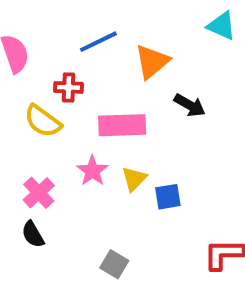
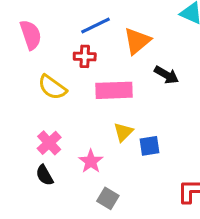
red cross: (69, 87) -> (85, 56), moved
pink star: (92, 171) -> (91, 161), moved

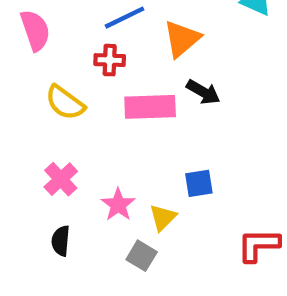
black arrow: (166, 75) -> (203, 92), moved
yellow triangle: (123, 132) -> (163, 217), moved
black semicircle: (45, 175) -> (61, 241), moved, turned 35

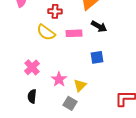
yellow semicircle: (65, 103) -> (46, 32), moved
pink rectangle: (150, 107) -> (74, 33), size x0.7
blue square: (199, 183) -> (97, 57), moved

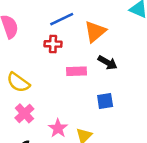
yellow semicircle: (46, 32) -> (18, 82), moved

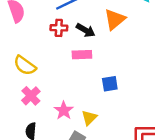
orange triangle: (95, 32) -> (115, 19), moved
black arrow: (108, 63) -> (86, 30), moved

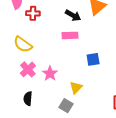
red cross: (59, 28) -> (33, 13), moved
pink star: (64, 110) -> (50, 73), moved

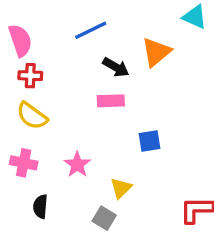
red cross: (33, 13) -> (30, 76), moved
pink cross: (28, 69) -> (24, 163), moved, turned -35

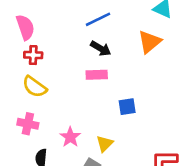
blue line: (91, 30) -> (98, 19), moved
orange triangle: (156, 52) -> (150, 42), moved
pink star: (77, 165) -> (70, 137), moved

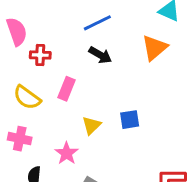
red cross: (33, 55) -> (40, 55), moved
pink rectangle: (97, 75) -> (67, 89), moved, turned -66
yellow triangle: (105, 144) -> (91, 125), moved

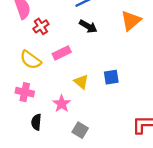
red cross: (40, 55) -> (41, 26), turned -35
pink rectangle: (67, 89) -> (62, 53), turned 42
yellow triangle: (91, 125) -> (81, 82), turned -35

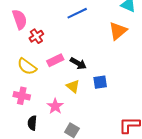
black arrow: (88, 26) -> (78, 63), moved

